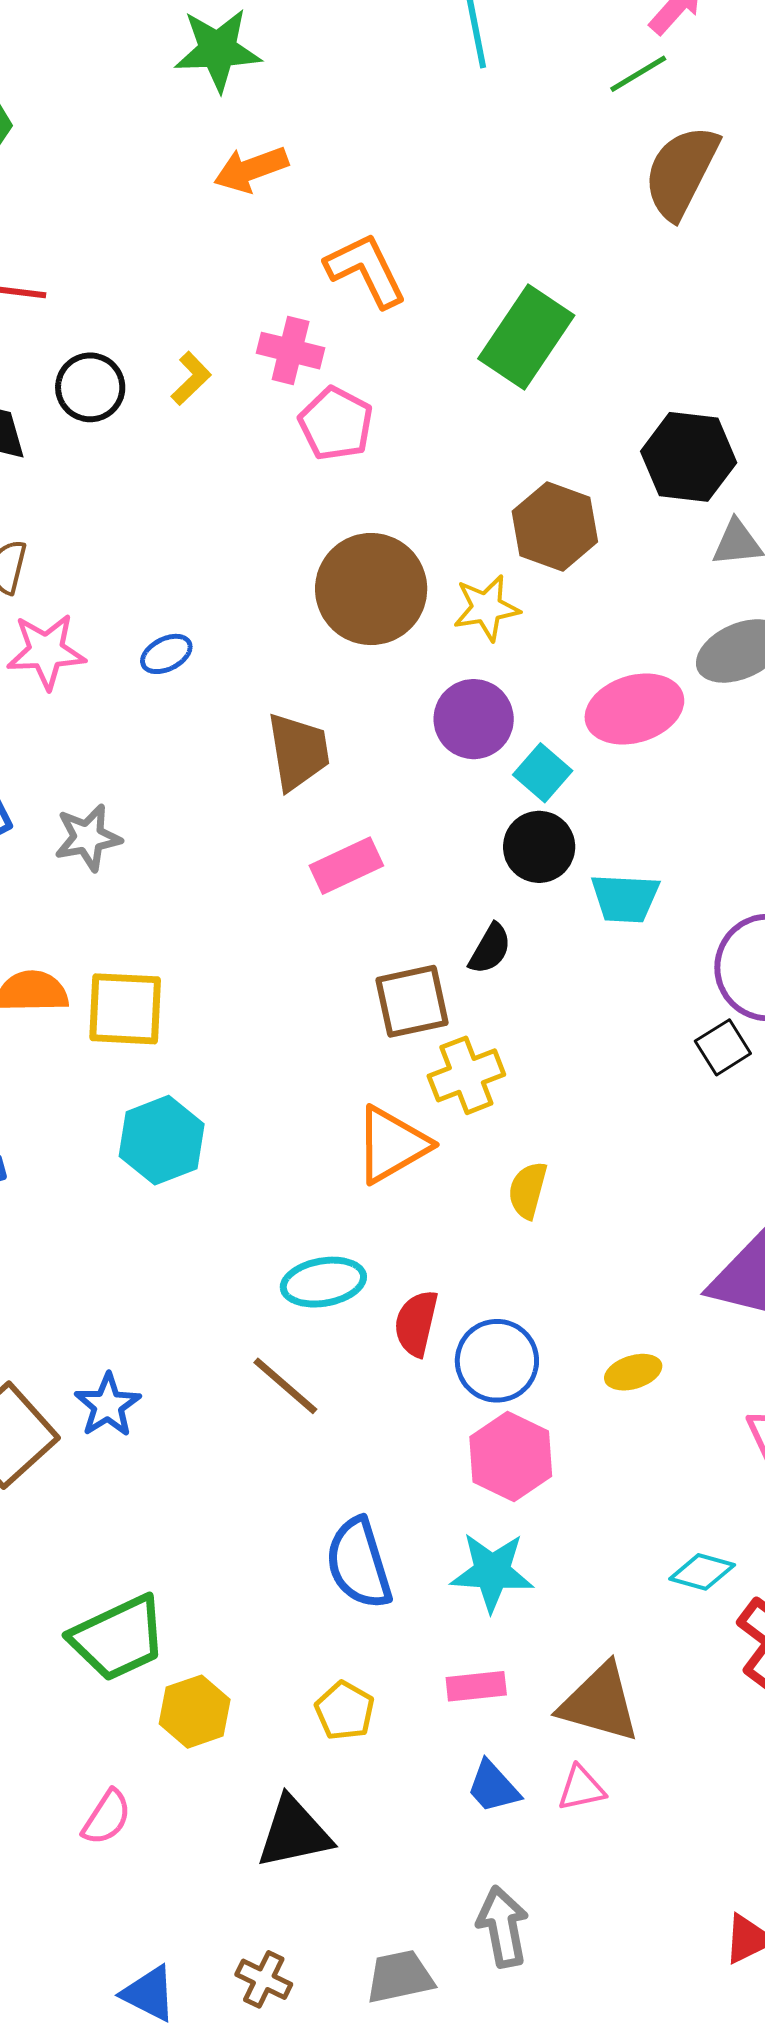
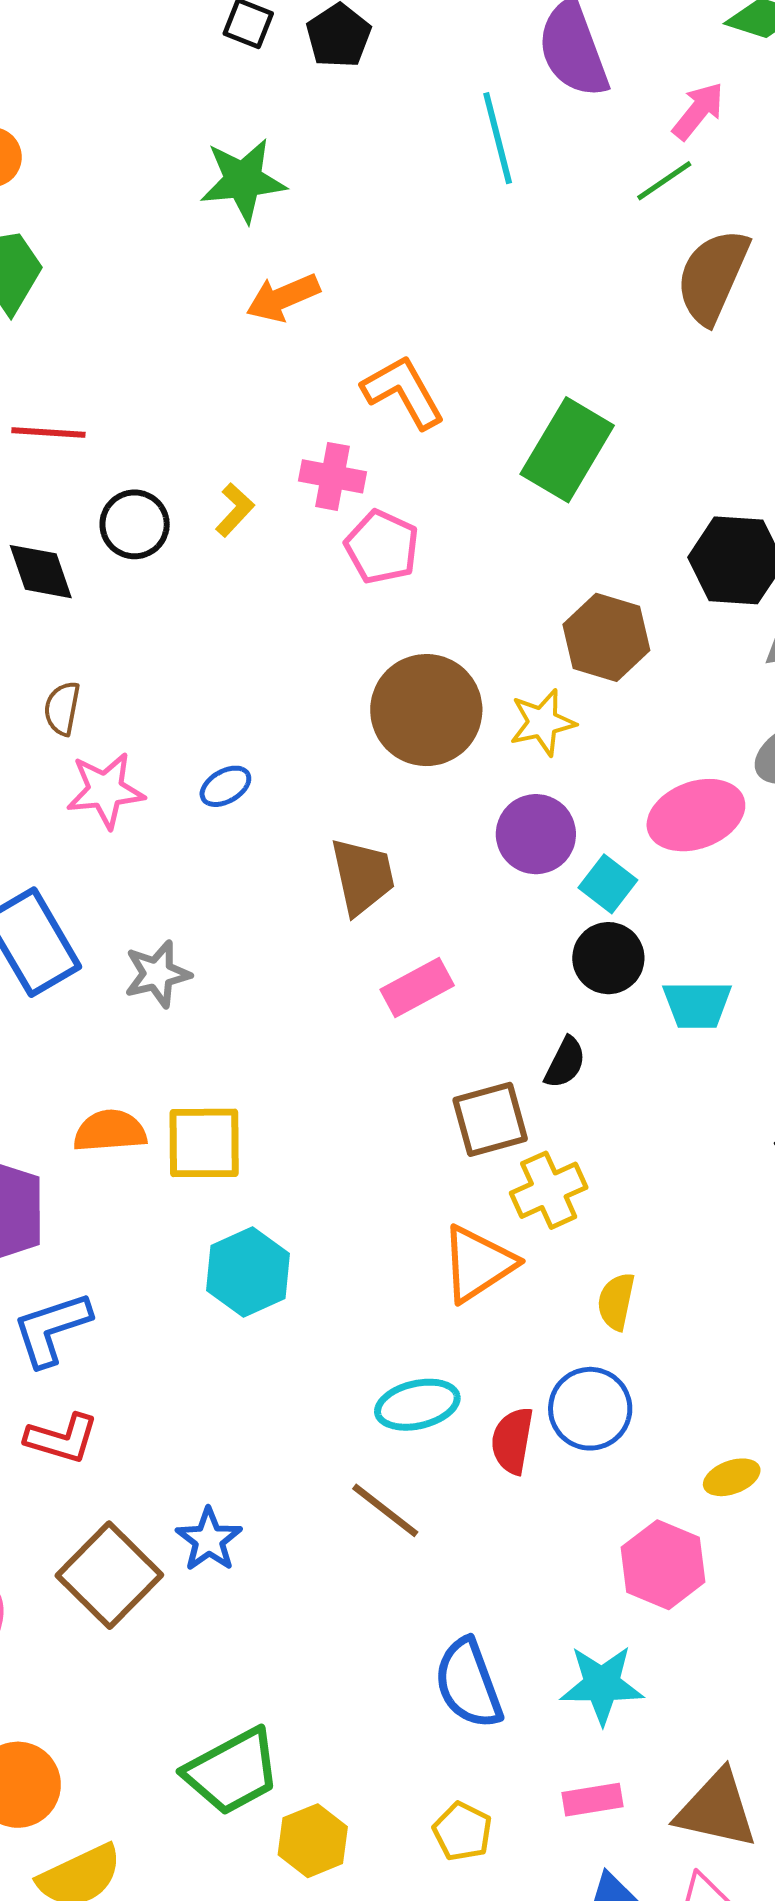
blue circle: (497, 1361) -> (590, 1409), moved
pink hexagon: (511, 1456) -> (663, 1565), moved

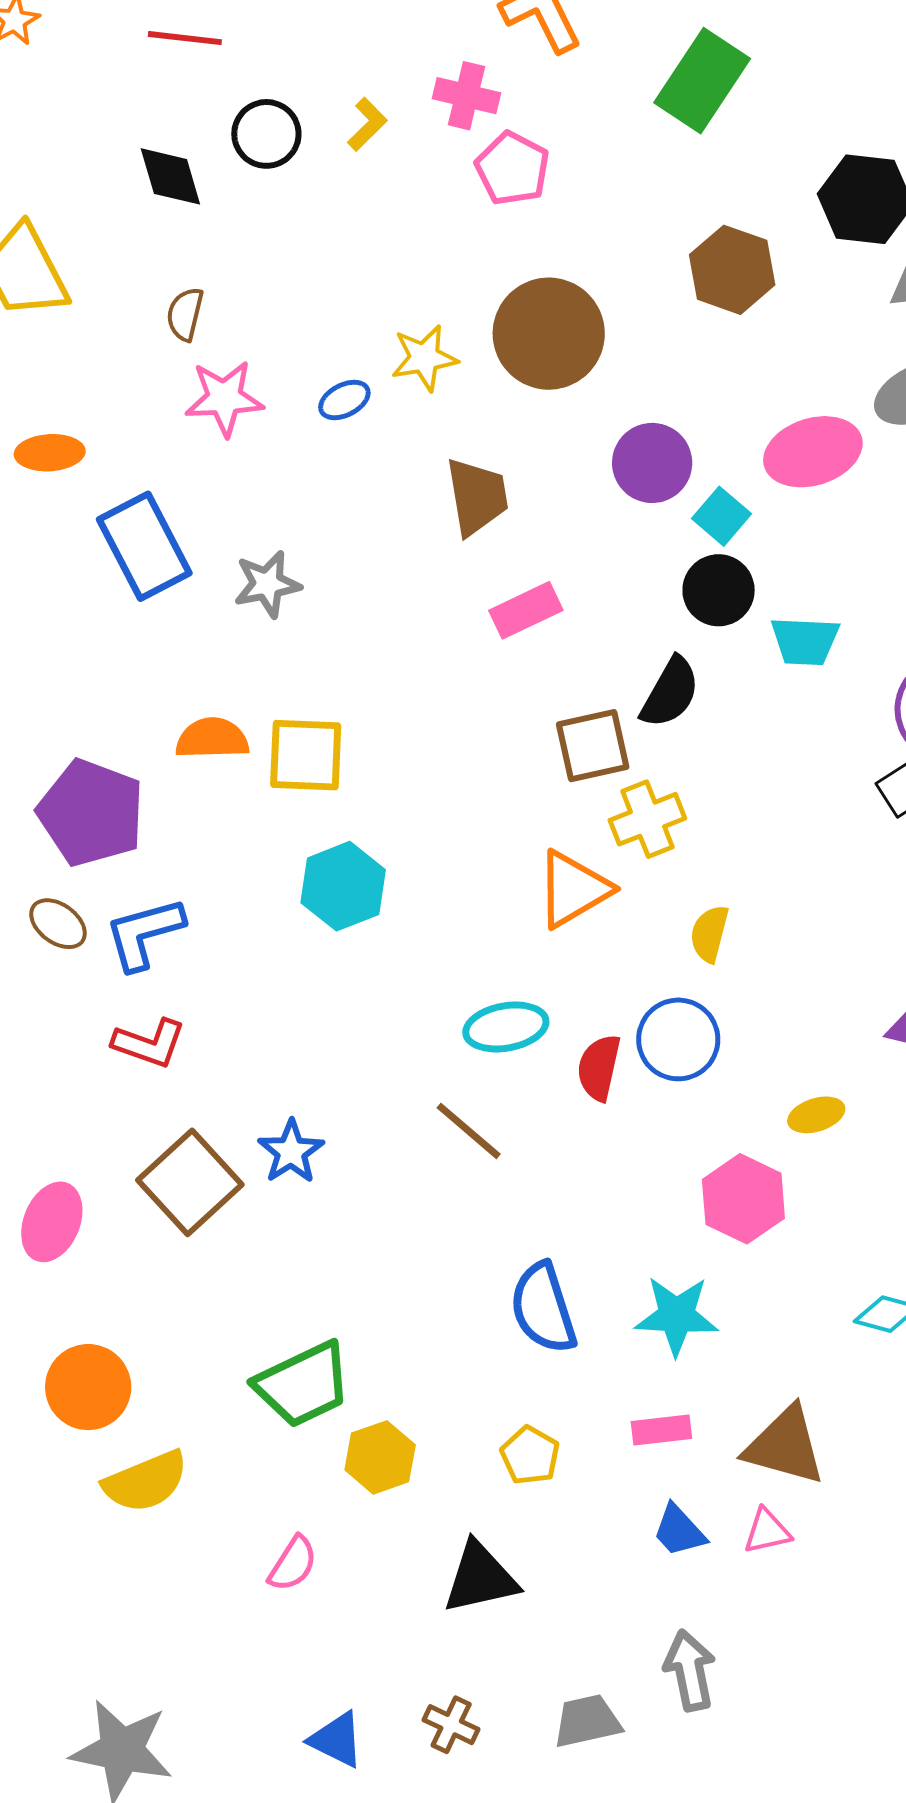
yellow star: (543, 722) -> (424, 358), moved
black semicircle: (565, 1063) -> (670, 693), size x1.4

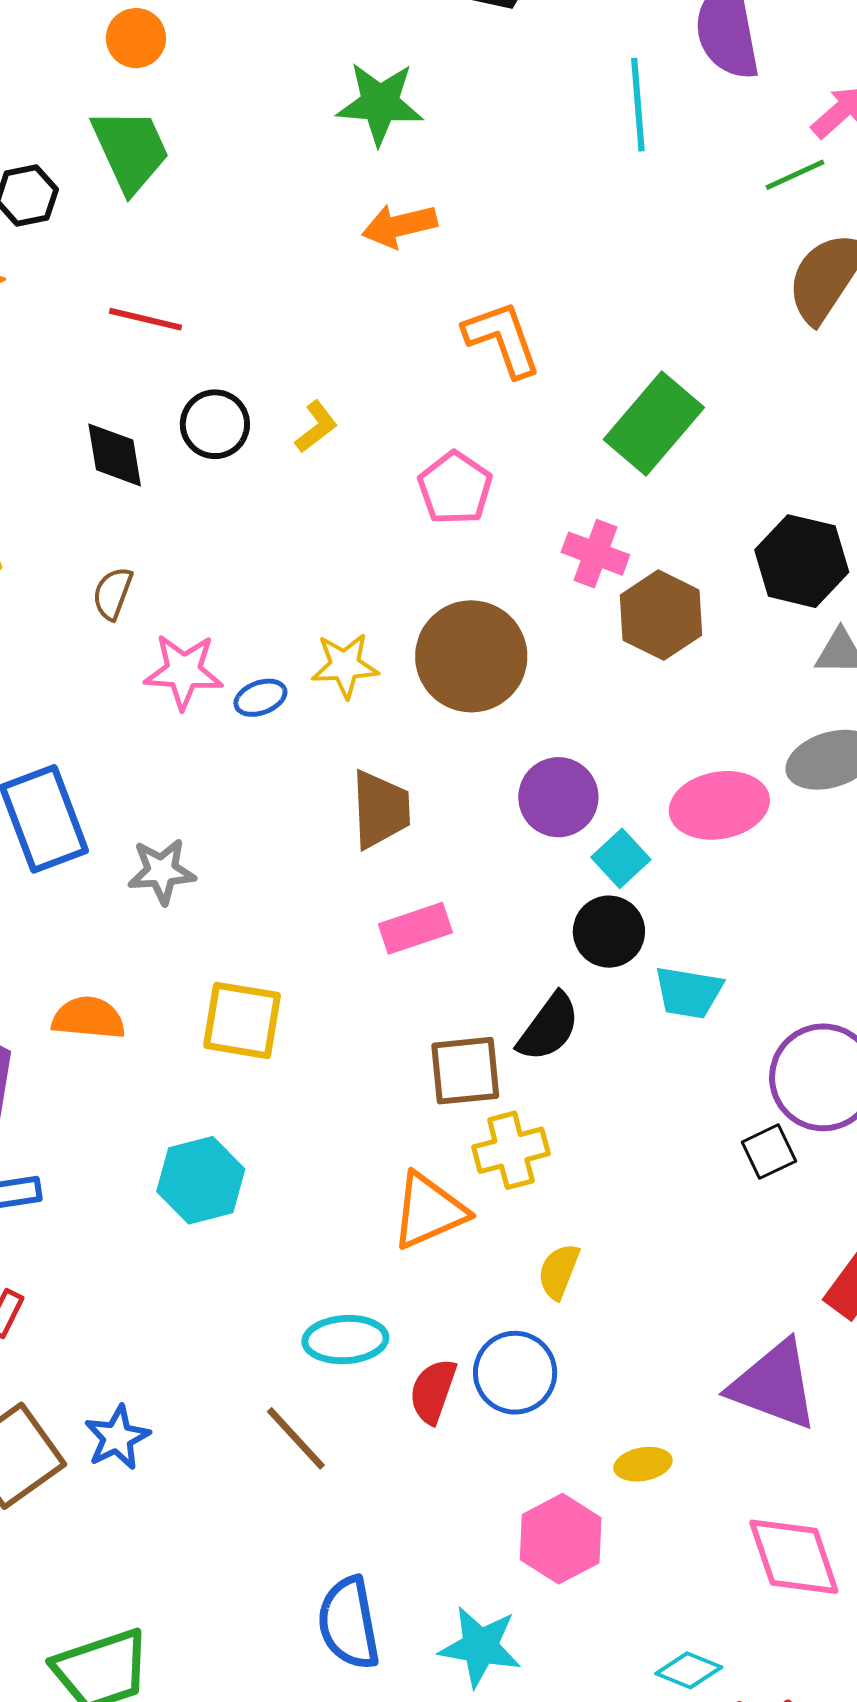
pink cross: (466, 96) -> (595, 554), moved
pink star: (224, 398) -> (184, 671), moved
yellow square: (306, 755) -> (242, 1020), moved

